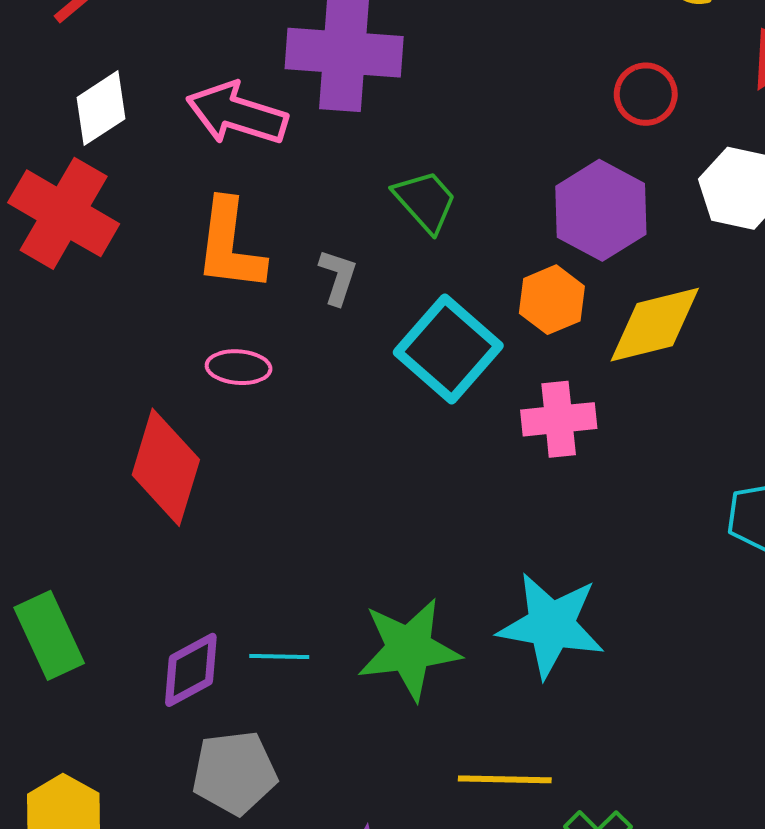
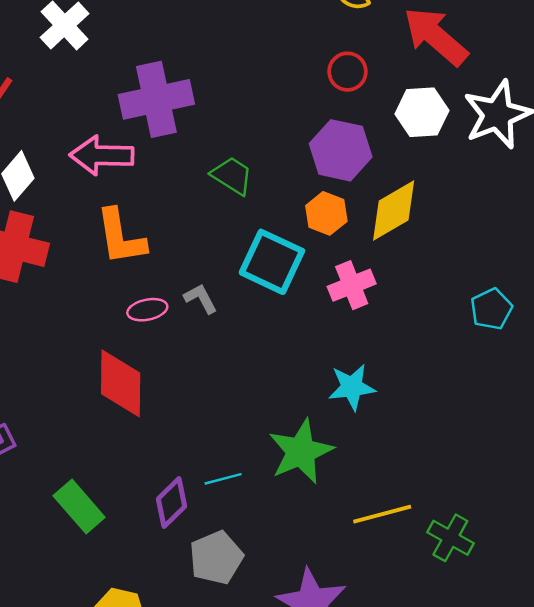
gray L-shape: (338, 277) -> (201, 298), moved, turned -30
cyan star: (551, 625) -> (352, 387), moved, size x0.7

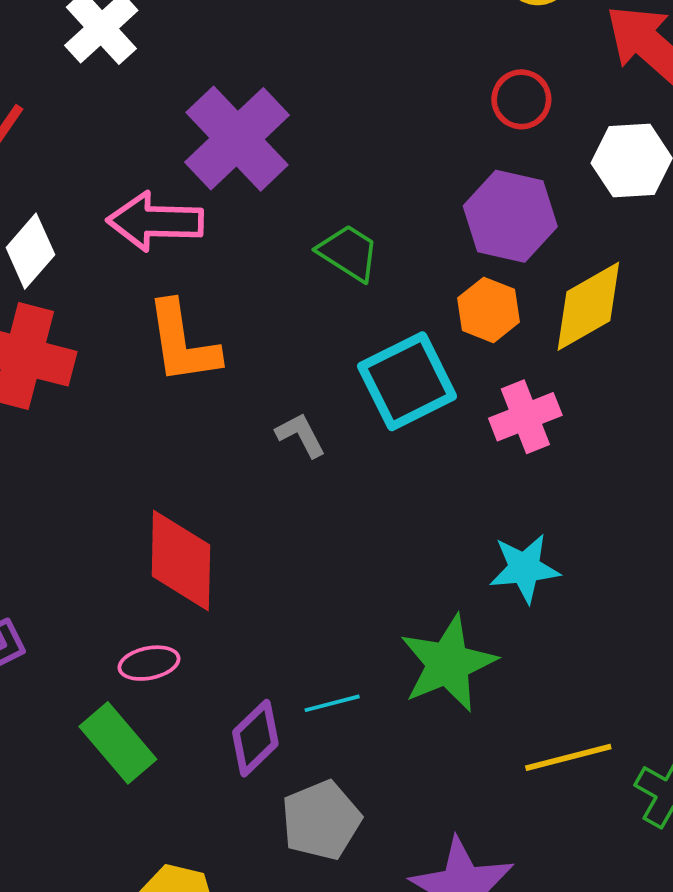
purple cross: (156, 99) -> (237, 139), turned -32
cyan square: (272, 262) -> (407, 381), turned 38
pink ellipse: (147, 310) -> (149, 663), moved

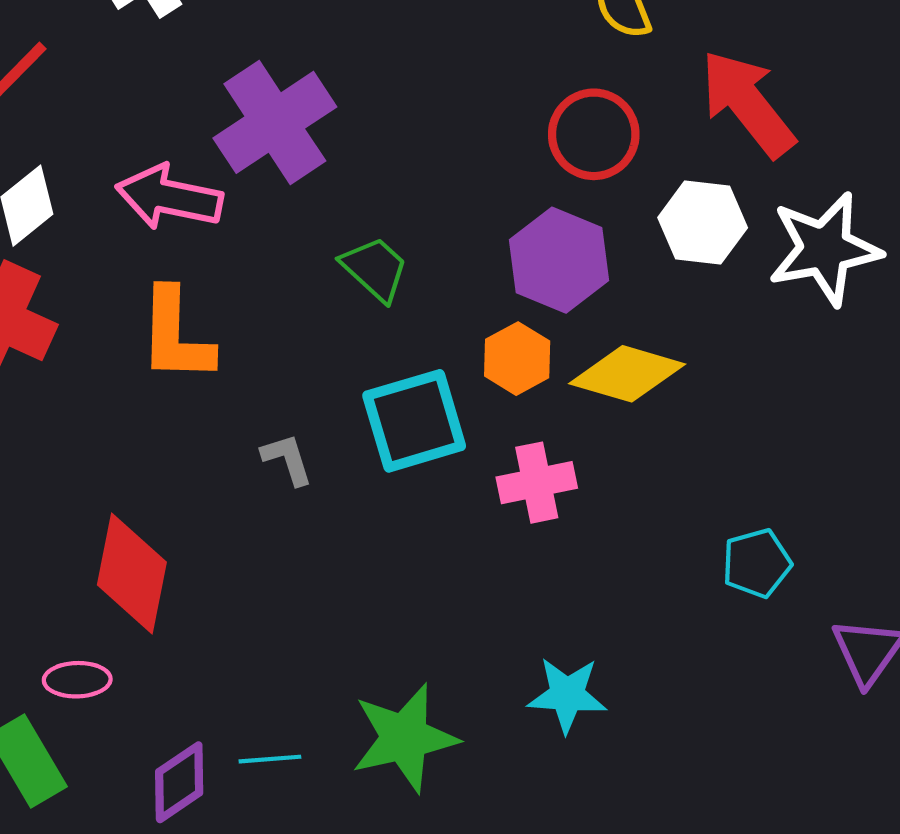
red circle: (521, 99) -> (594, 134), size x1.4
yellow diamond: (588, 306) -> (627, 374), turned 36
cyan star: (524, 568) -> (567, 695), moved

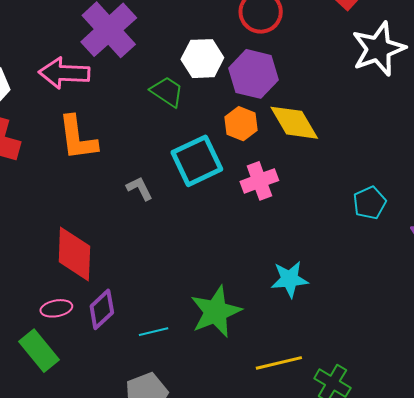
white hexagon: (703, 223) -> (202, 59), moved
yellow diamond: (627, 374) -> (294, 123), turned 52
purple diamond: (179, 782) -> (102, 309), moved

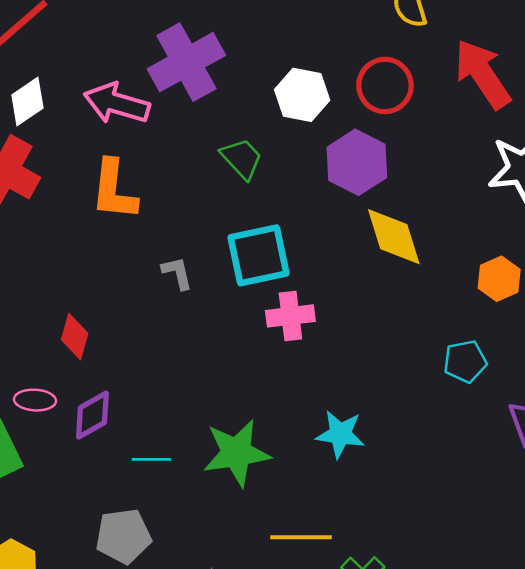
white hexagon: (202, 59) -> (302, 95), moved
orange hexagon: (241, 124) -> (499, 279), moved
pink cross: (259, 181) -> (290, 316), moved
red diamond: (74, 254) -> (75, 336), size x0.6

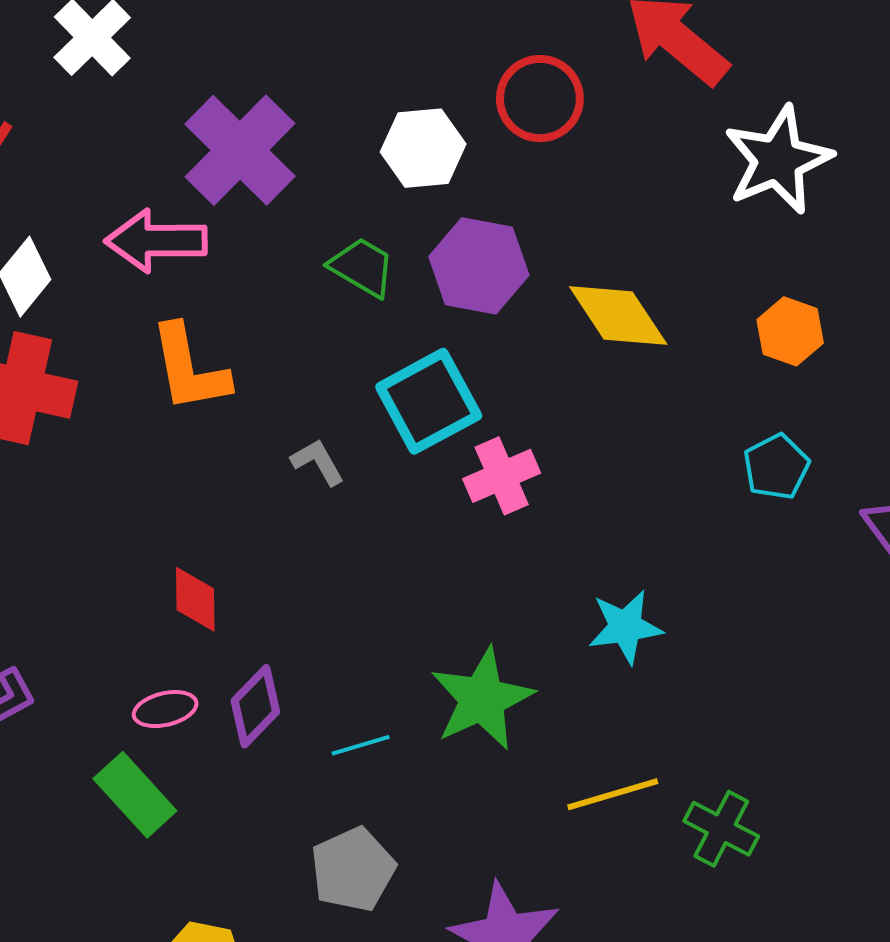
purple hexagon: (357, 162) -> (479, 266), moved

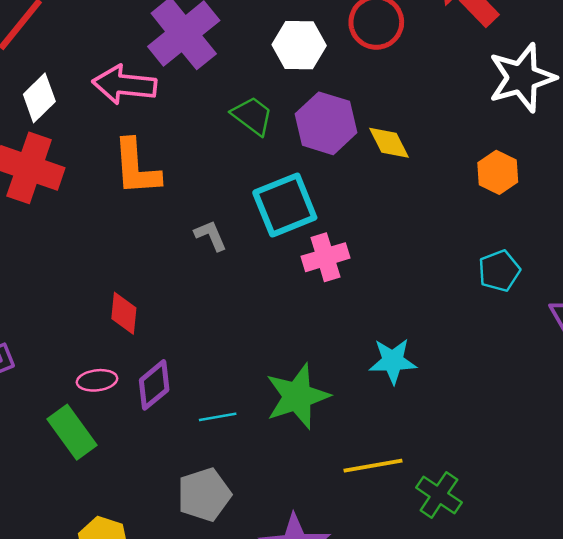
yellow diamond: (618, 315) -> (389, 143), moved, size x0.7
orange hexagon: (790, 331) -> (498, 172), moved

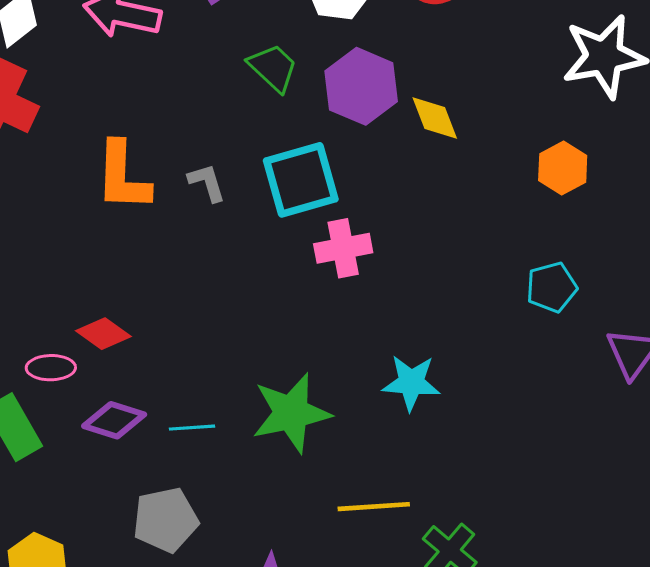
orange L-shape: (136, 167) -> (123, 176), moved
gray L-shape: (211, 235) -> (207, 182), moved
red diamond: (124, 313) -> (103, 334), moved, turned -66
purple diamond: (154, 385) -> (114, 420), moved, turned 51

